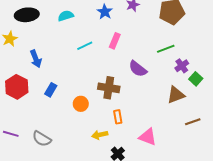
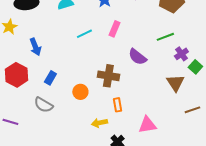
brown triangle: (176, 95) -> (175, 83), turned -42
pink triangle: (148, 137) -> (147, 125), turned -30
gray semicircle: (42, 139) -> (43, 105), moved

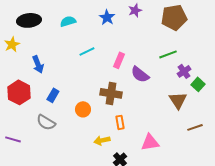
pink rectangle: (114, 29) -> (119, 60), moved

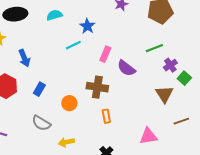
blue star: (107, 17) -> (87, 26), moved
gray semicircle: (46, 122) -> (41, 123), moved
yellow arrow: (102, 140) -> (66, 142), moved
pink triangle: (150, 142) -> (148, 136), moved

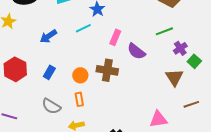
blue arrow: (24, 58) -> (48, 36), moved, turned 78
orange circle: (69, 103) -> (80, 75), moved
orange rectangle: (106, 116) -> (79, 99), moved

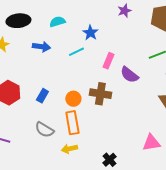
blue arrow: (48, 36) -> (41, 47), moved, turned -138
orange rectangle: (79, 99) -> (72, 123), size x1.6

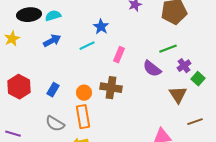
cyan semicircle: (57, 22) -> (53, 16), moved
blue arrow: (41, 47) -> (52, 41), turned -36
purple semicircle: (129, 75) -> (152, 69), moved

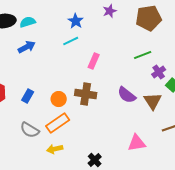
blue star: (101, 27) -> (76, 21), moved
cyan line: (87, 46) -> (71, 41), moved
purple semicircle: (152, 69) -> (127, 95), moved
orange rectangle: (83, 117) -> (58, 123), turned 65

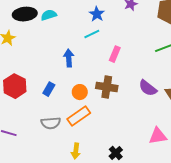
blue arrow: (27, 47) -> (69, 58), moved, turned -66
gray semicircle: (30, 130) -> (51, 123), turned -36
yellow arrow: (55, 149) -> (76, 151), moved, turned -70

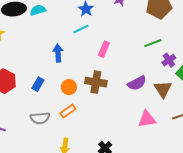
purple semicircle: (148, 88) -> (137, 83), turned -66
orange rectangle: (79, 116) -> (68, 111), size x0.7
pink triangle: (158, 136) -> (147, 119), moved

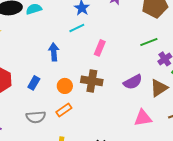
brown triangle: (163, 89) -> (159, 88), turned 30

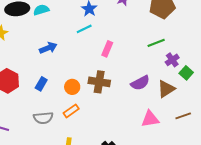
blue arrow: (54, 52) -> (48, 48), moved, turned 72

